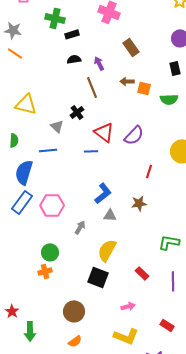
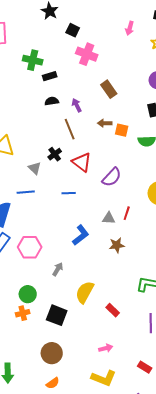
red triangle: (104, 132) -> (82, 162), moved
gray triangle: (110, 215) -> (109, 218), moved
red rectangle: (142, 273) -> (113, 310), moved
black square: (98, 277) -> (57, 315), moved

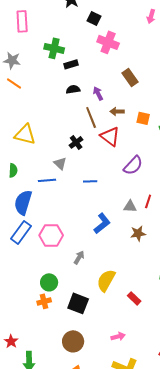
brown arrow: (105, 123) -> (117, 111), moved
red triangle: (82, 162) -> (110, 136), moved
gray triangle: (35, 168) -> (60, 163), moved
pink arrow: (106, 348) -> (118, 336), moved

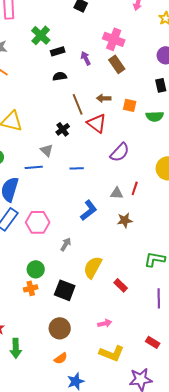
pink cross: (108, 42) -> (114, 39), moved
green cross: (54, 48) -> (41, 35), turned 30
purple arrow: (98, 93) -> (86, 58), moved

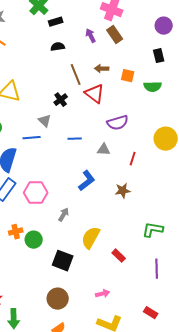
purple arrow: (86, 58) -> (91, 36), moved
purple semicircle: (120, 152) -> (118, 123), turned 30
gray triangle: (117, 193) -> (104, 150), moved
orange cross: (31, 288) -> (16, 232), moved

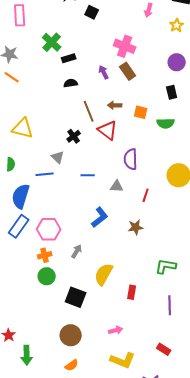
purple semicircle: (118, 123) -> (131, 159), turned 105
orange cross: (16, 232) -> (45, 255), moved
red rectangle: (119, 256) -> (132, 292), turned 56

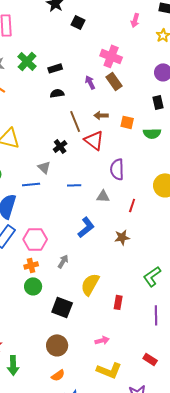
green cross: (52, 42) -> (27, 61), moved
green L-shape: (166, 266) -> (152, 276), turned -45

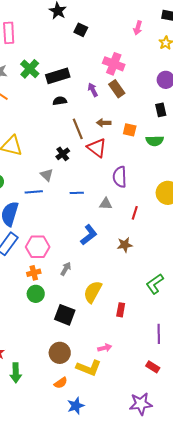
black rectangle: (55, 68) -> (58, 76), size x1.6
purple line: (156, 315) -> (159, 334), moved
yellow L-shape: (109, 370) -> (89, 368), moved

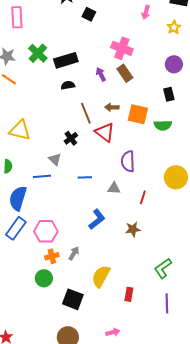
orange square: (130, 130) -> (138, 114), size x1.5
orange cross: (34, 273) -> (52, 256), moved
purple line: (159, 334) -> (167, 303), moved

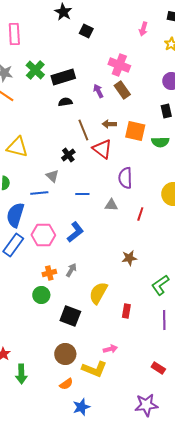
blue L-shape: (97, 219) -> (75, 232), moved
brown star: (133, 229) -> (129, 258), moved
pink hexagon: (46, 231) -> (43, 235), moved

